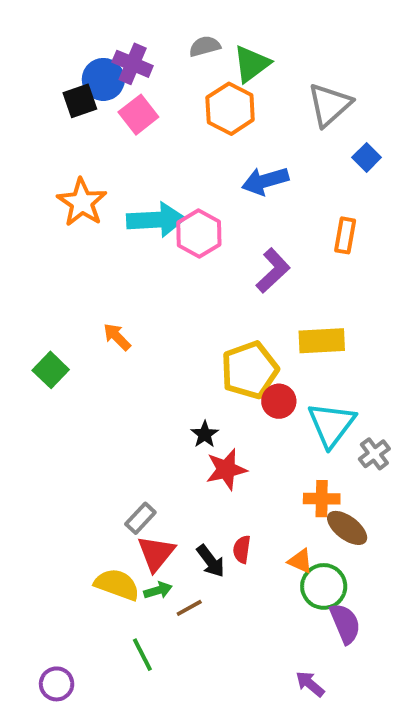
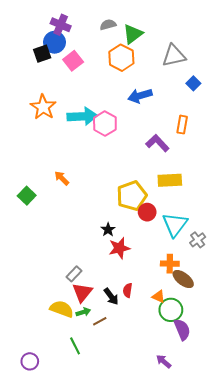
purple cross: (133, 64) -> (61, 25), moved
gray triangle: (330, 105) -> (174, 56), turned 30
purple L-shape: (273, 271) -> (157, 143), moved, turned -90

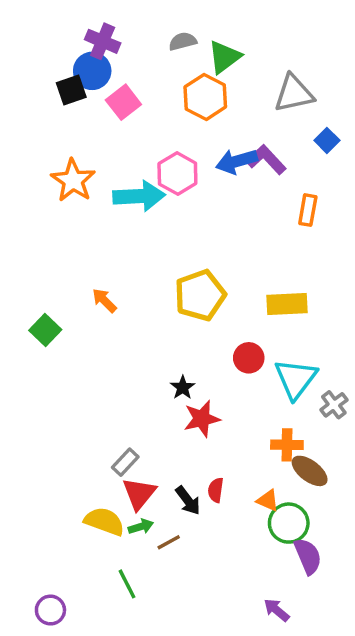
pink hexagon: (105, 124) -> (177, 174), moved
purple L-shape: (157, 143) -> (266, 160), moved
yellow pentagon: (132, 196) -> (200, 295), moved

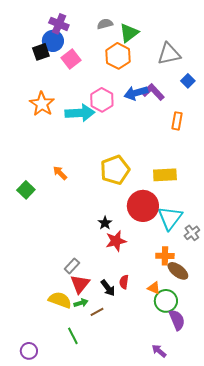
red circle: (249, 358) -> (143, 206), size x1.8

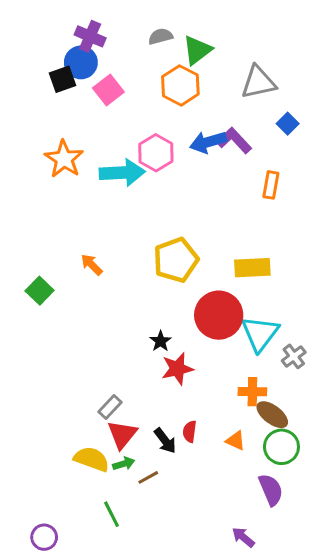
green circle: (166, 301) -> (281, 447), moved

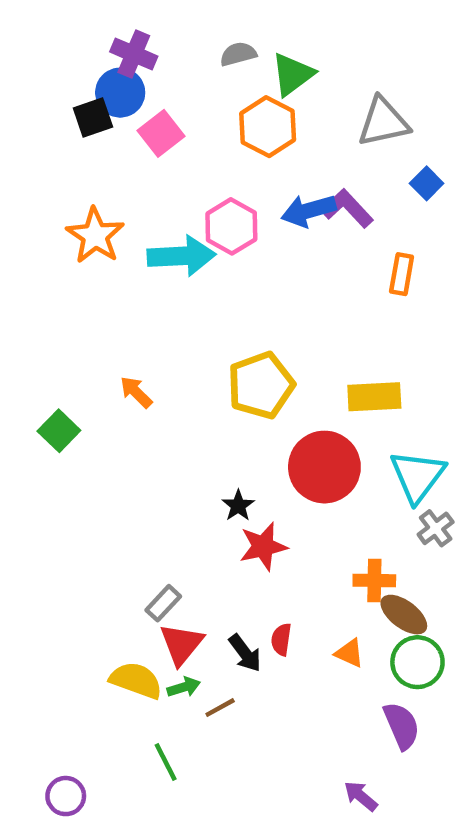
cyan triangle: (260, 333) -> (417, 476), moved

